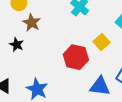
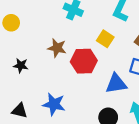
brown star: (32, 23) -> (57, 48), moved

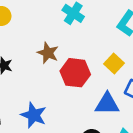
yellow square: (105, 39) -> (114, 64), moved

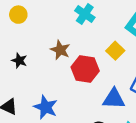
yellow square: (114, 64) -> (115, 51), moved

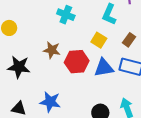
black star: (19, 61) -> (19, 67), size x1.6
blue triangle: (114, 99) -> (104, 68), moved

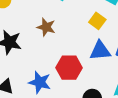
red hexagon: (77, 62) -> (69, 68), moved

